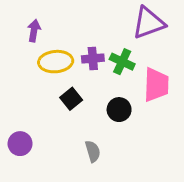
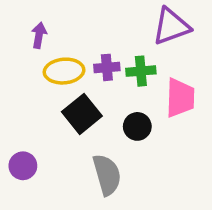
green cross: (122, 62) -> (141, 71), turned -30
black square: (71, 99) -> (82, 114), size x1.5
gray semicircle: (93, 151) -> (107, 175), size x1.6

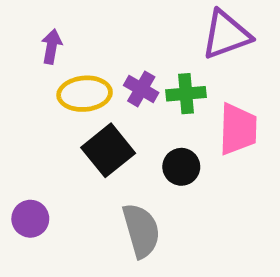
purple cross: (107, 67) -> (141, 89), turned 35

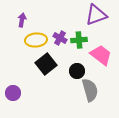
pink trapezoid: (238, 129) -> (101, 55), turned -55
gray semicircle: (141, 231) -> (90, 90), moved

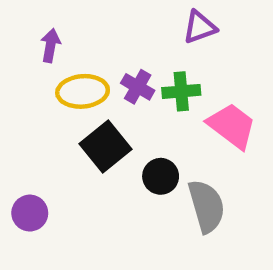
purple triangle: (96, 15) -> (200, 27), moved, size x0.7
black circle: (77, 71) -> (161, 176), moved

